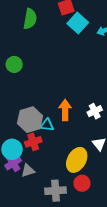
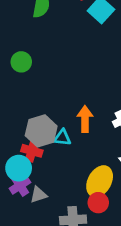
red cross: (33, 142) -> (32, 151), moved, turned 35
red circle: (82, 183) -> (98, 203), moved

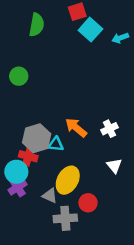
orange arrow: (85, 119) -> (76, 128), turned -50
yellow ellipse: (100, 181) -> (68, 180), moved
gray triangle: (39, 195) -> (50, 196), moved, turned 42

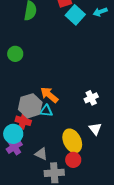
cyan arrow: (120, 38) -> (100, 12), moved
orange arrow: (76, 128) -> (49, 95), moved
yellow ellipse: (68, 180) -> (72, 141), moved, turned -55

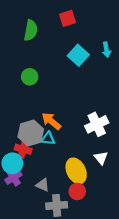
cyan arrow: (100, 12) -> (106, 50), moved, turned -80
cyan square: (75, 15) -> (78, 55), moved
green circle: (15, 54) -> (30, 77), moved
white cross: (91, 98) -> (97, 124), size x1.5

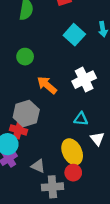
orange arrow: (51, 121) -> (47, 85), moved
white cross: (97, 124) -> (84, 80), moved
cyan triangle: (48, 138) -> (81, 119), moved

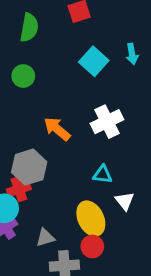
green circle: (25, 57) -> (23, 76), moved
red cross: (18, 130) -> (19, 189), turned -35
gray triangle: (38, 166) -> (45, 238), turned -40

